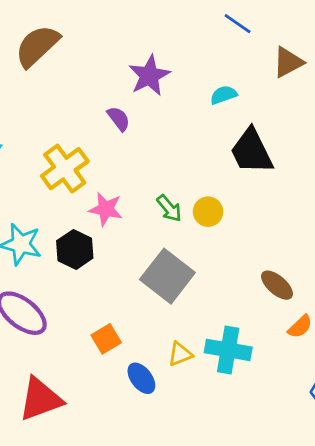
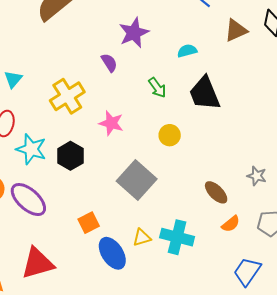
green arrow: (169, 208) -> (157, 88), moved
pink star: (106, 209) -> (111, 123), moved
blue ellipse: (141, 378) -> (112, 253), size x1.4

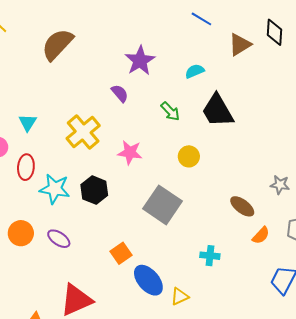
purple ellipse: (28, 200) -> (59, 239), size x0.6
cyan cross: (177, 237) -> (210, 256), size x0.6
yellow triangle: (142, 238) -> (180, 297), moved

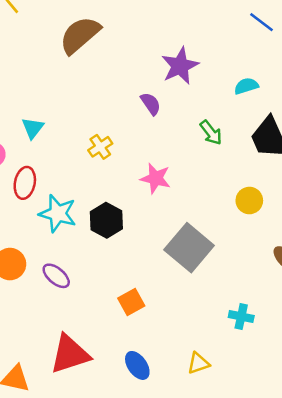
yellow cross: (83, 132) -> (100, 147), size x0.6
yellow circle: (189, 156) -> (249, 201), moved
blue ellipse: (148, 280) -> (137, 365), moved, size x0.7

